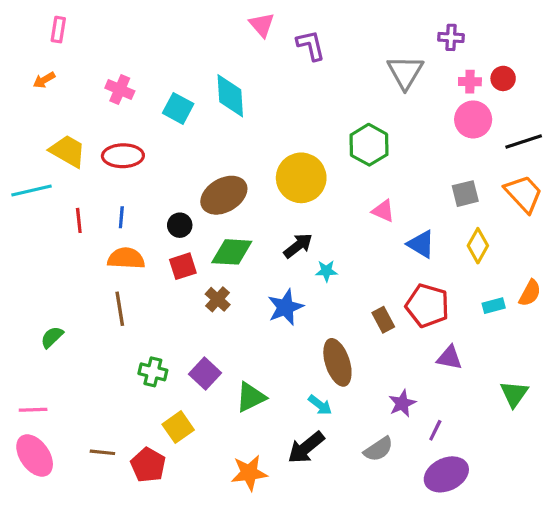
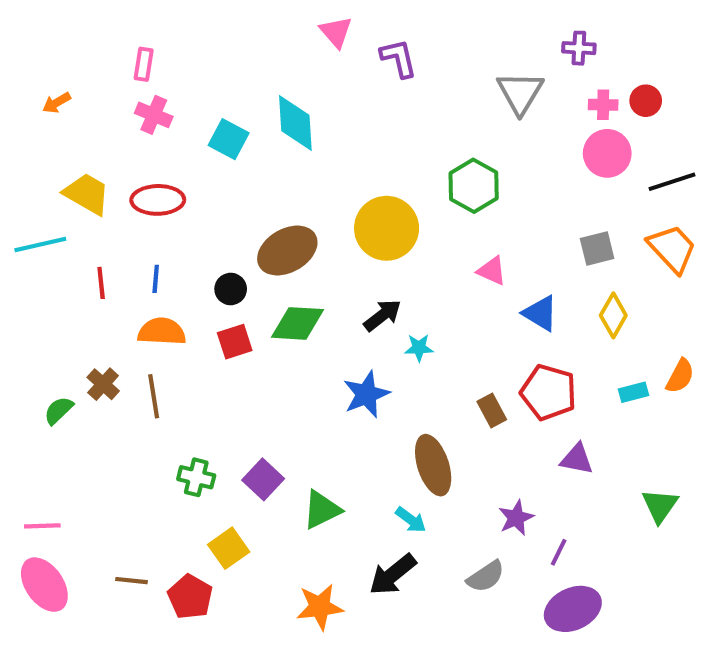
pink rectangle: (58, 30) -> (144, 64), moved
brown cross: (218, 299) -> (103, 384), moved
green semicircle: (52, 337) -> (59, 410), moved

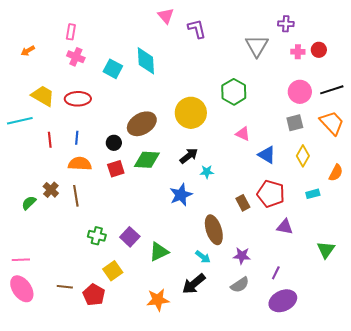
pink circle: (607, 153) -> (300, 92), moved
orange semicircle: (680, 376) -> (336, 173), moved
purple star: (516, 518) -> (242, 256), moved, turned 30

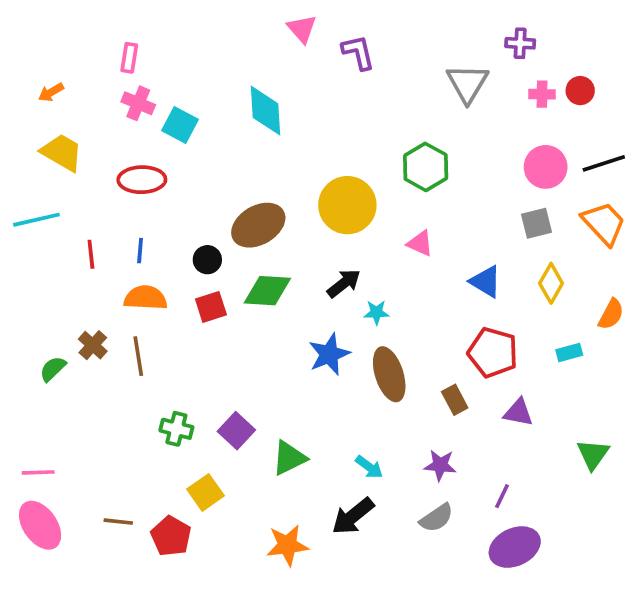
cyan square: (113, 69) -> (180, 125), moved
yellow trapezoid: (43, 96) -> (62, 152), moved
pink triangle: (243, 134) -> (420, 243), moved
brown rectangle: (243, 203) -> (455, 400), moved
brown ellipse: (214, 230) -> (389, 374), moved

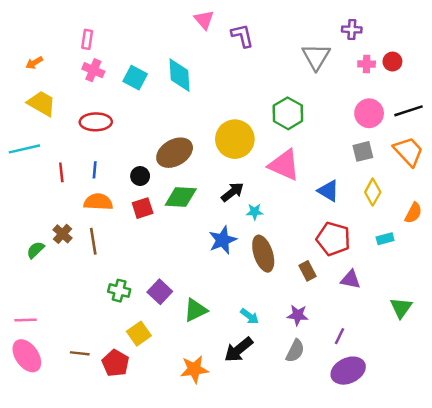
cyan square: (180, 125) -> (135, 78), moved
pink triangle: (420, 243) -> (284, 165), size x1.8
gray semicircle: (436, 518) -> (295, 351), turned -30

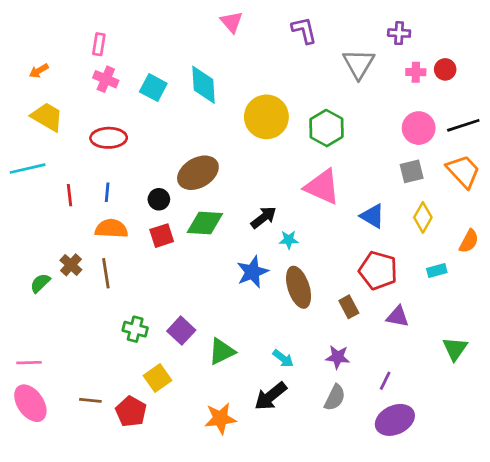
purple L-shape: (242, 36) -> (304, 30), moved
yellow circle: (235, 139) -> (266, 117), moved

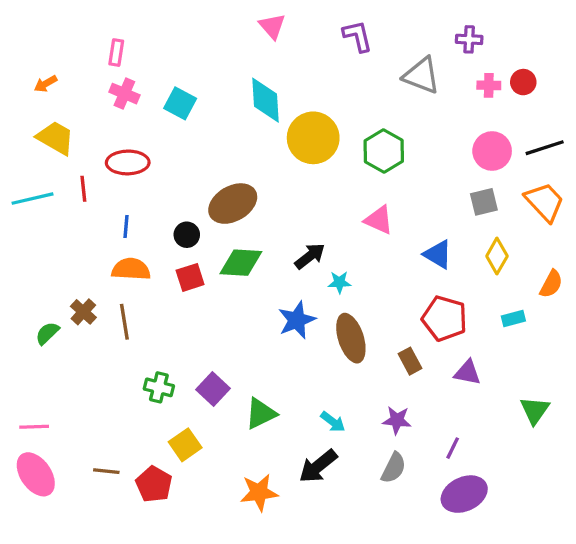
gray triangle: (359, 64) -> (421, 75), turned -40
cyan diamond: (204, 85) -> (266, 100), moved
pink triangle: (322, 187) -> (379, 220), size x0.7
red line: (70, 195) -> (83, 189), moved

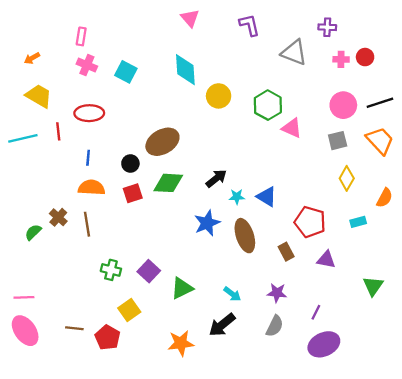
yellow circle: (313, 138) -> (219, 96), size x0.7
pink triangle: (379, 220) -> (292, 128), moved
blue triangle: (438, 254) -> (267, 197), moved

